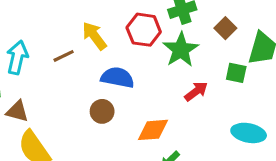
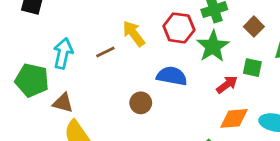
green square: (236, 73) -> (252, 68), moved
blue semicircle: (117, 77) -> (172, 76), moved
orange diamond: (153, 130) -> (234, 118), moved

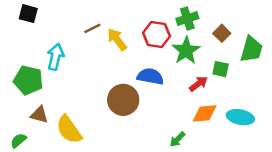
brown line: (105, 52) -> (92, 28), moved
brown triangle: (63, 103) -> (39, 115), moved
brown circle: (141, 103) -> (123, 100), size x1.6

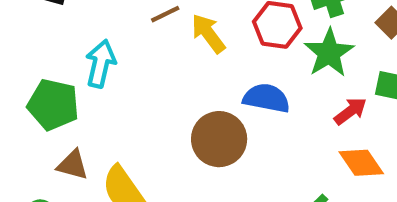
orange diamond: (205, 113) -> (361, 163), turned 60

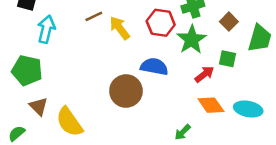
cyan arrow: (101, 64) -> (46, 29), moved
brown triangle: (73, 165) -> (39, 106), turned 30

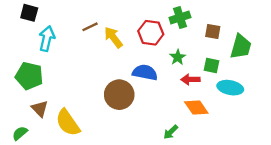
brown square: (229, 22) -> (213, 32), turned -35
green star: (192, 40) -> (178, 57), moved, size x0.6
red arrow: (204, 74) -> (190, 79), turned -144
cyan ellipse: (248, 109) -> (230, 88), moved

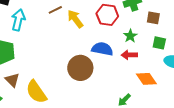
brown square: (213, 32) -> (153, 18), moved
red arrow: (190, 79) -> (129, 55), moved

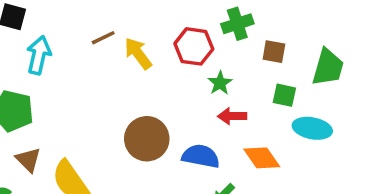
green star: (130, 36) -> (220, 83), moved
blue semicircle: (102, 49) -> (201, 156), moved

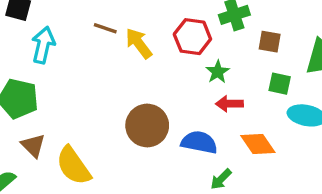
brown line: (103, 38) -> (105, 28), turned 45

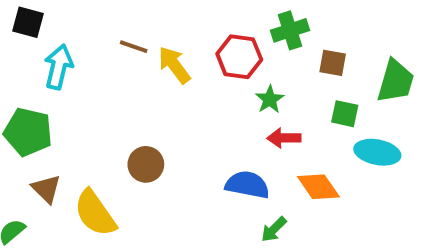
brown circle: (147, 126) -> (146, 164), moved, size x0.7

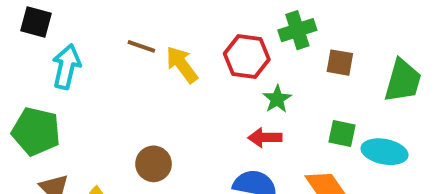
green square: (345, 114) -> (342, 133), moved
red arrow: (284, 138) -> (265, 138), moved

